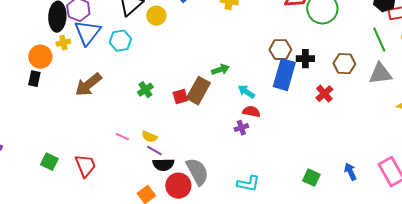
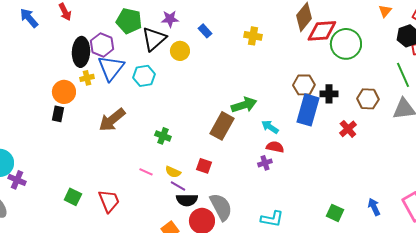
green arrow: (220, 70) -> (244, 105), size x1.4
green cross: (145, 90) -> (163, 136), moved, turned -35
red square: (180, 97) -> (204, 166), moved, turned 35

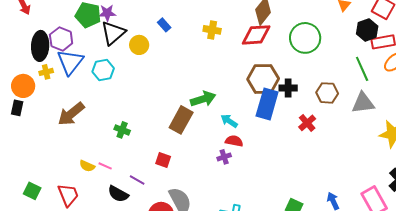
purple star: (170, 19) -> (107, 13), moved
red diamond: (322, 31) -> (256, 35), moved
brown hexagon: (304, 85) -> (263, 79), size x1.4
yellow semicircle: (173, 172) -> (87, 166), moved
black semicircle: (187, 200) -> (118, 194), moved, turned 30

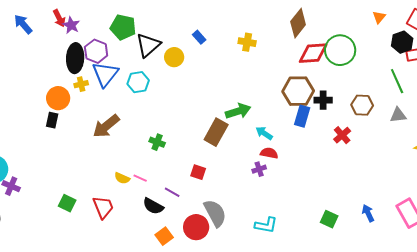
purple star: (107, 13) -> (71, 25), moved, turned 30
red diamond: (256, 35) -> (313, 53), moved
gray triangle: (363, 103) -> (398, 115), size x0.7
blue rectangle: (267, 104) -> (302, 116), size x0.7

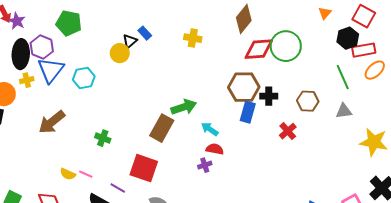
black triangle: (148, 45) -> (130, 41), moved, size x0.6
red square: (198, 172) -> (144, 168), size x1.8

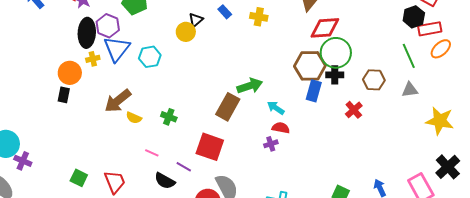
blue rectangle: (145, 33) -> (225, 12), moved
green circle: (286, 46) -> (336, 53), moved
yellow semicircle: (68, 174) -> (134, 118), moved

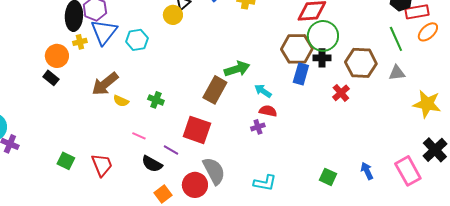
brown hexagon: (374, 80) -> (361, 63), size x1.4
black rectangle: (64, 95) -> (51, 78), turned -63

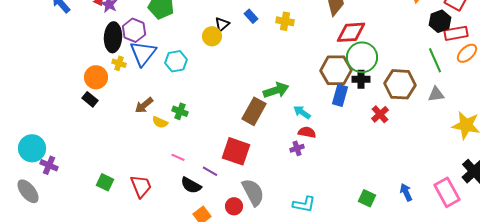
yellow cross: (80, 42) -> (119, 63), turned 32
brown arrow: (105, 84) -> (144, 105), size x0.7
green cross: (156, 100) -> (180, 111), moved
red circle: (195, 185) -> (234, 206), size x0.7

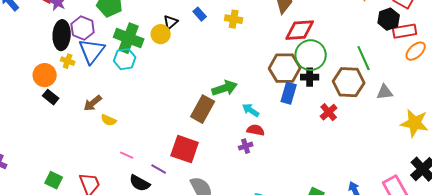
green line: (435, 60) -> (364, 58), moved
black rectangle: (90, 99) -> (51, 97), moved
green cross: (180, 111) -> (129, 38), moved, size x1.8

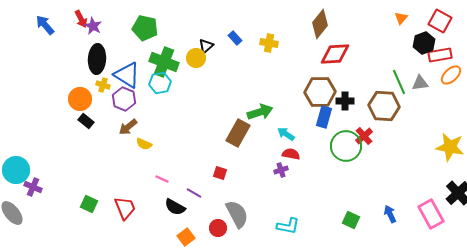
purple hexagon: (83, 28) -> (124, 99), moved
blue triangle: (92, 51) -> (127, 75), turned -36
green circle: (311, 55) -> (346, 146), moved
gray triangle: (385, 92) -> (420, 83), moved
red square: (185, 149) -> (220, 173), size x0.5

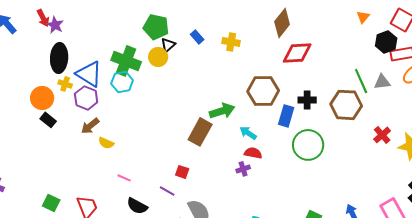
green pentagon: (145, 28) -> (156, 27), moved
brown hexagon: (320, 92) -> (263, 91), moved
red cross: (364, 136) -> (382, 135), moved
purple line: (194, 193) -> (167, 191), moved

